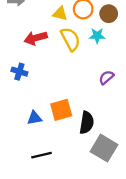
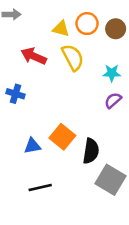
cyan star: (97, 36) -> (112, 73), moved
red arrow: (36, 38) -> (34, 56), turned 40
orange square: (61, 110) -> (62, 137), turned -35

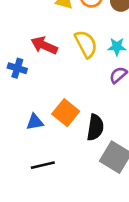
red arrow: (34, 56) -> (44, 45), moved
yellow semicircle: (73, 57) -> (86, 44), moved

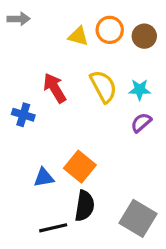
red arrow: (44, 45) -> (55, 88), turned 35
black semicircle: (95, 127) -> (85, 206), moved

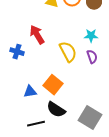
yellow semicircle: (103, 86) -> (68, 52), moved
purple semicircle: (141, 123) -> (92, 57), turned 112
black semicircle: (85, 206) -> (56, 110), turned 114

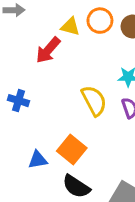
red arrow: (37, 35) -> (48, 50), moved, turned -108

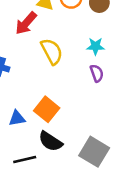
yellow semicircle: (94, 101) -> (52, 51), moved

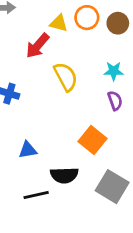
orange square: (47, 109) -> (92, 140), moved
black semicircle: (50, 141) -> (64, 175), turned -35

